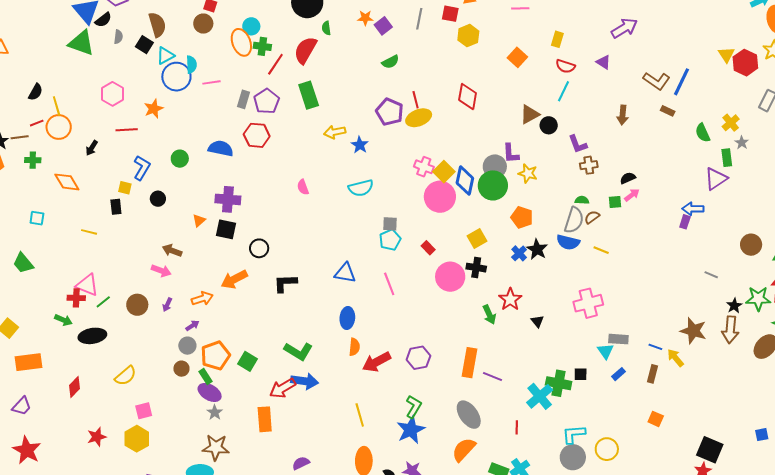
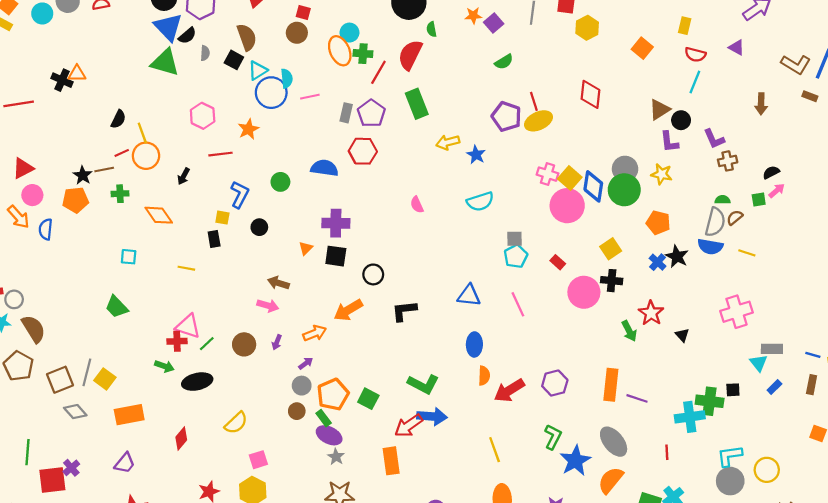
purple L-shape: (511, 153) -> (669, 142), moved
cyan cross: (540, 396) -> (690, 417), turned 36
blue star: (411, 430) -> (575, 461), moved

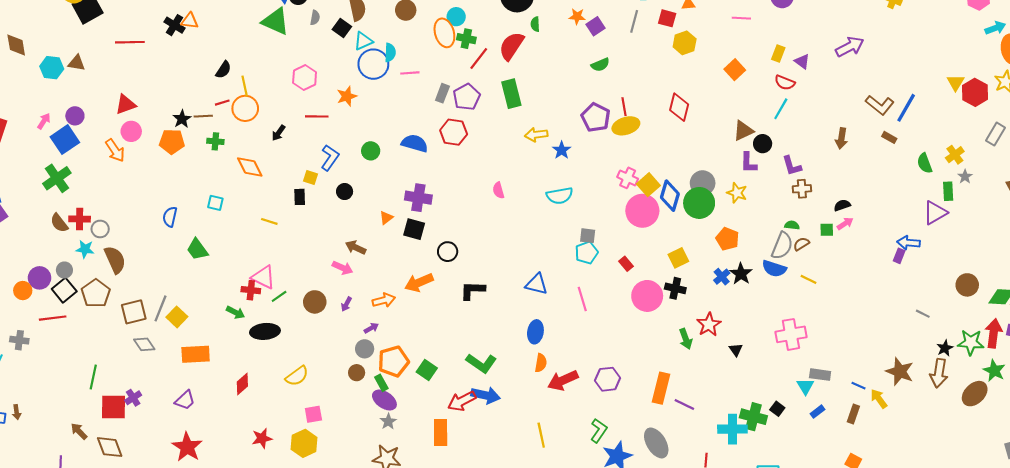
purple triangle: (737, 47) -> (802, 61), moved
blue semicircle: (46, 229) -> (170, 217), moved
black square: (733, 390) -> (777, 409), turned 32

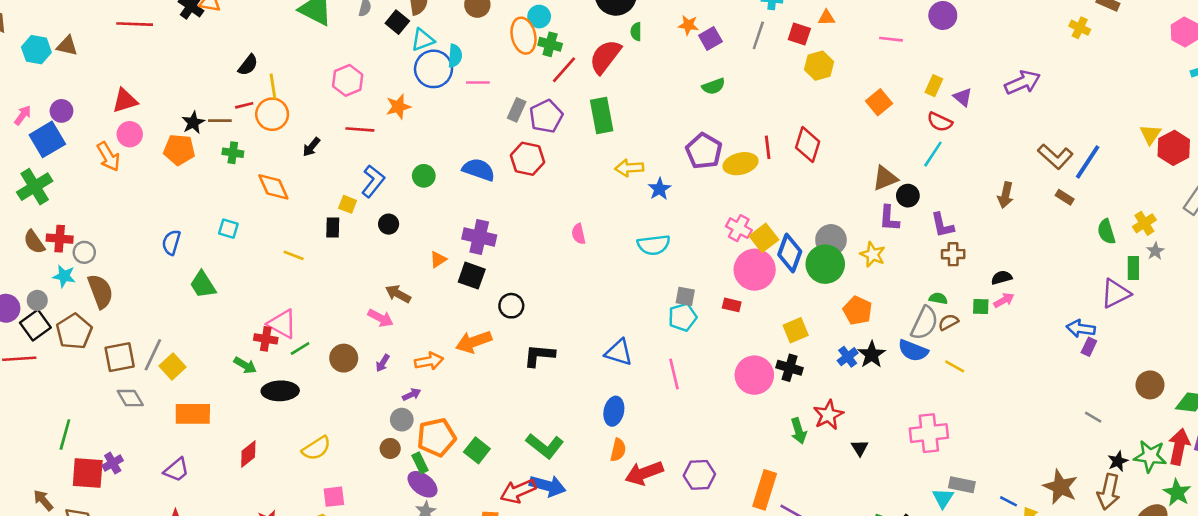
red line: (624, 107) -> (768, 147), moved
purple rectangle: (899, 256) -> (1089, 347), moved
red rectangle: (626, 264) -> (732, 305), moved, turned -40

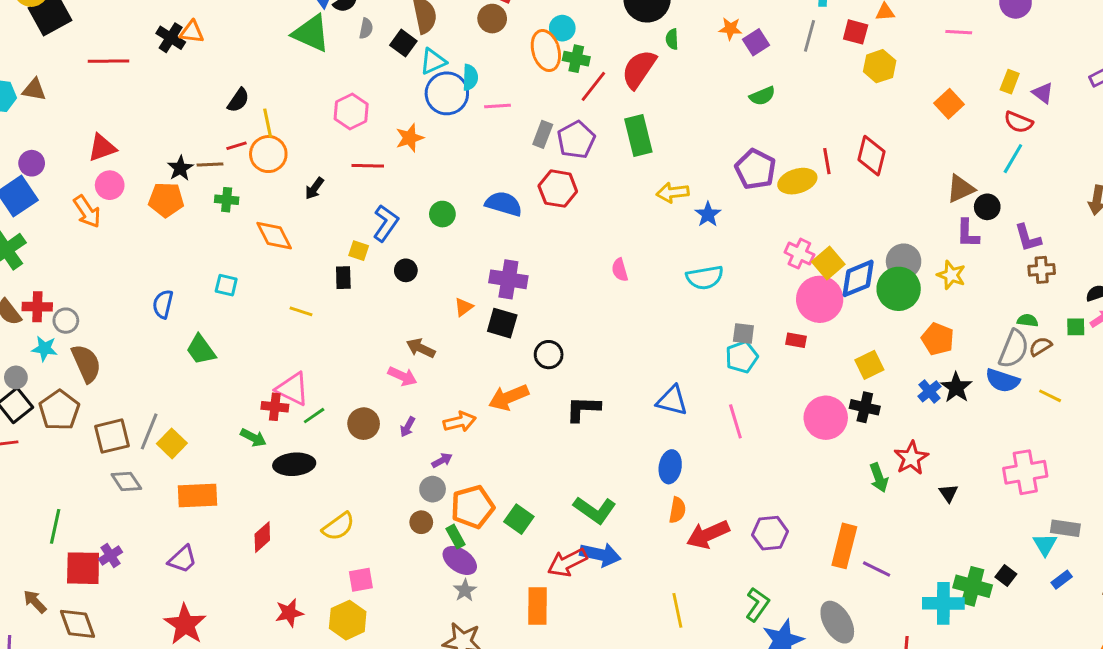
blue diamond: (790, 253) -> (858, 278), turned 51

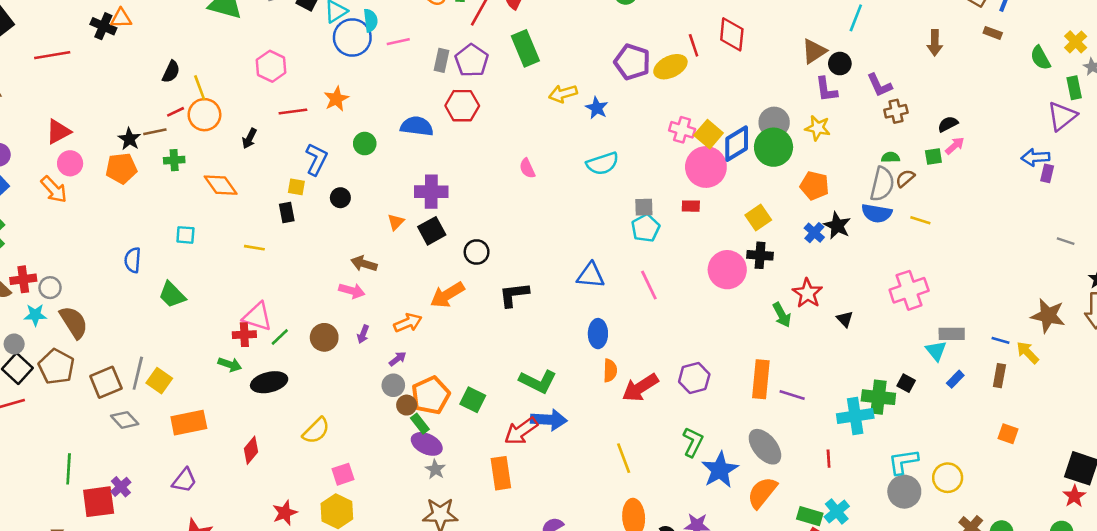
orange star: (410, 138) -> (336, 99), moved
black square: (502, 323) -> (432, 231), turned -36
brown circle: (421, 522) -> (407, 405), moved

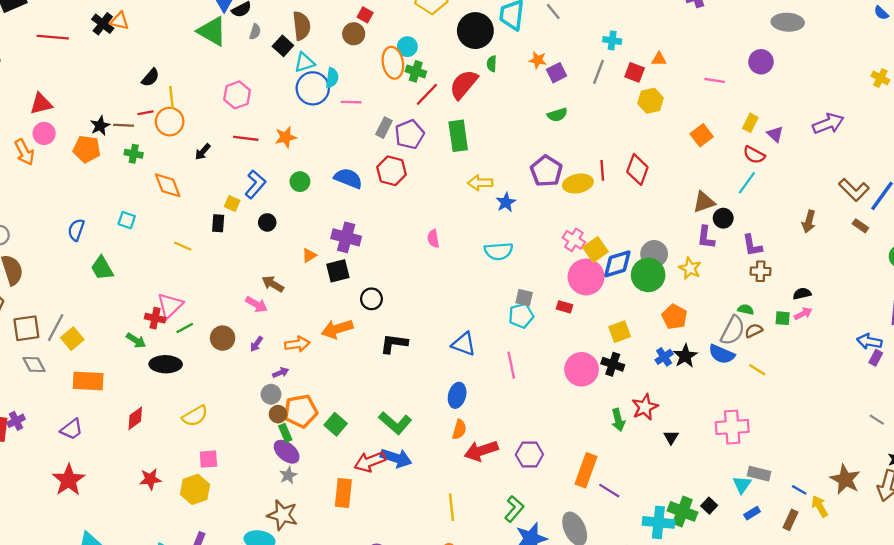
pink triangle: (257, 317) -> (170, 306), turned 44

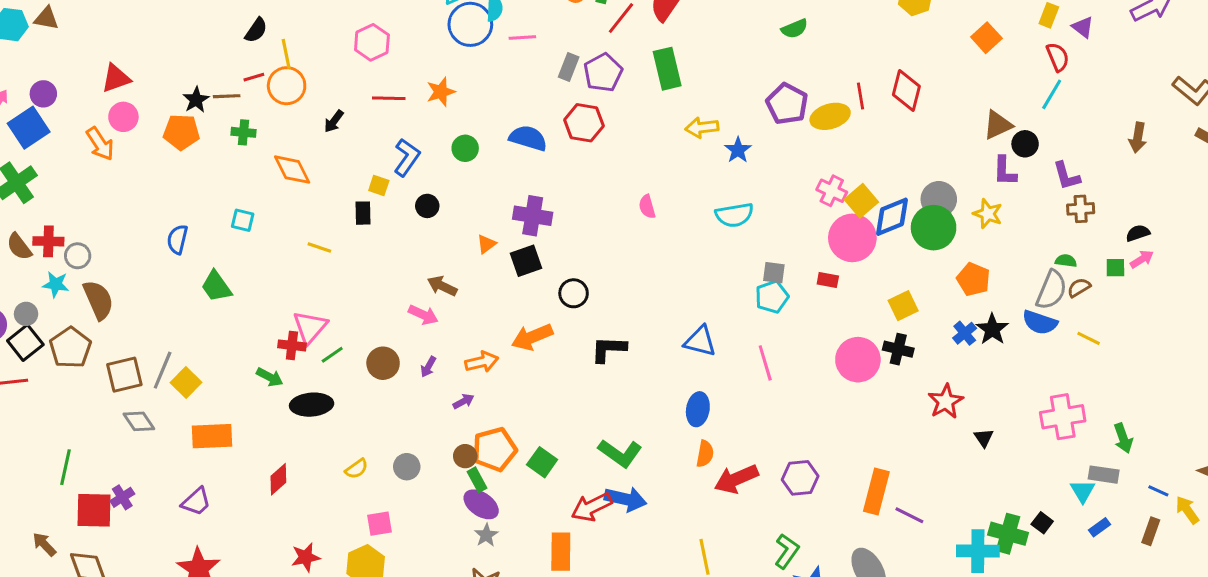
red semicircle: (754, 155) -> (1058, 57), turned -135
gray circle: (271, 394) -> (407, 467), moved
yellow semicircle: (195, 416) -> (357, 469), size x0.7
green arrow: (618, 420) -> (1123, 438), moved

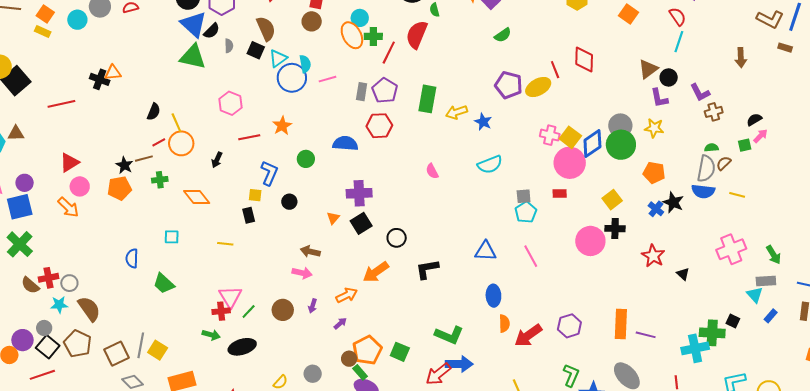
green rectangle: (667, 69) -> (427, 99), moved, turned 36
blue square: (29, 128) -> (20, 207), turned 32

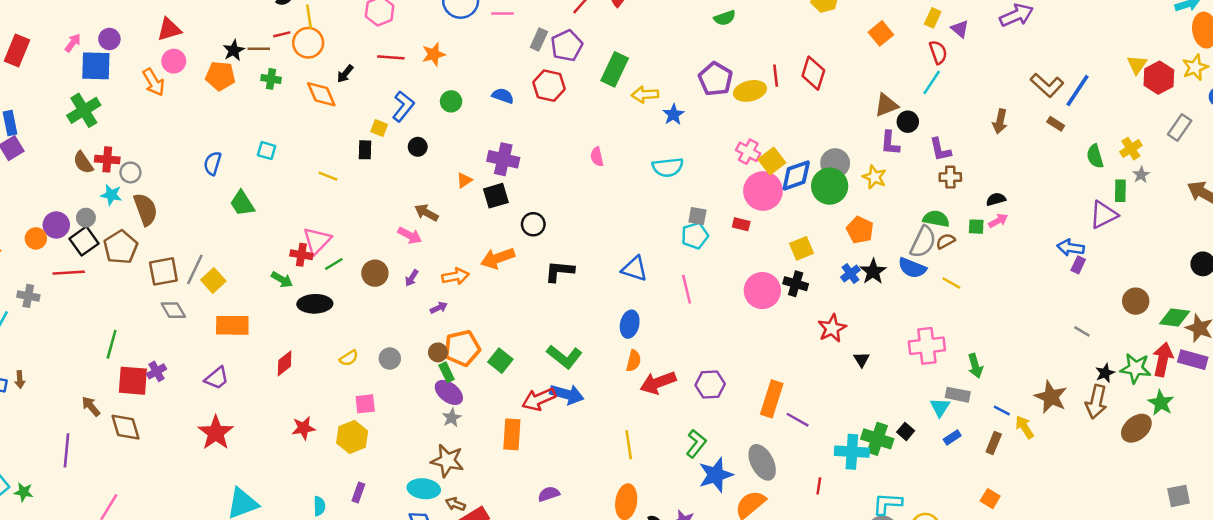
blue semicircle: (345, 143) -> (503, 96), size x0.7
green semicircle: (711, 148) -> (936, 219), size x1.5
orange diamond: (197, 197) -> (321, 94), moved

